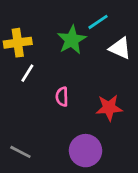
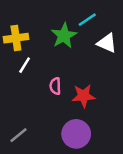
red star: (109, 108) -> (84, 96), moved
gray line: (20, 152) -> (18, 135), turned -66

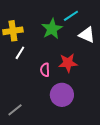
red star: (84, 96) -> (68, 63), moved
purple circle: (76, 134) -> (62, 95), moved

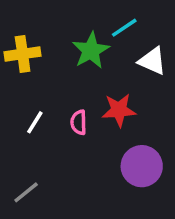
white line: (20, 53) -> (35, 122), moved
purple circle: (62, 95) -> (142, 166), moved

